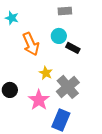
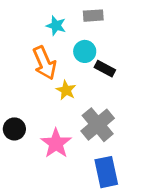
cyan star: (12, 18) -> (56, 26), moved
yellow star: (46, 73) -> (66, 90), moved
blue rectangle: (61, 120) -> (106, 172), moved, turned -35

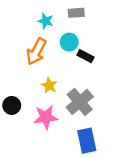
orange arrow: (45, 63) -> (36, 51), turned 52
yellow star: (66, 90) -> (49, 86), moved
pink star: (56, 143) -> (46, 117), turned 30

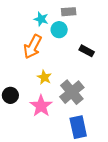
cyan circle: (69, 42) -> (59, 30), moved
black rectangle: (86, 56) -> (87, 51), moved
pink star: (46, 117) -> (41, 106), turned -30

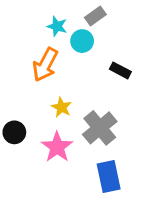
gray rectangle: (69, 12) -> (95, 16), turned -32

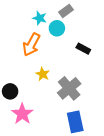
pink star: (57, 147) -> (22, 114), moved

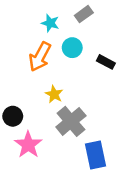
cyan circle: (57, 28) -> (72, 48), moved
gray cross: (69, 88) -> (71, 121), moved

